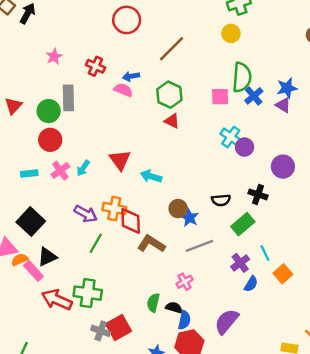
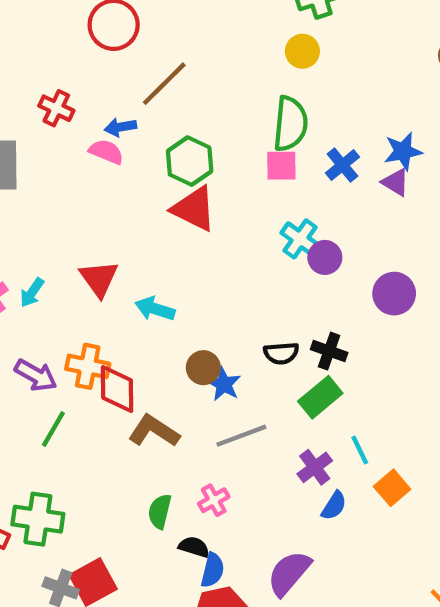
brown line: (172, 49) -> (164, 84), moved
green semicircle: (242, 77) -> (290, 124), moved
red triangle: (172, 121) -> (194, 209), size x1.6
black cross: (258, 194) -> (329, 351), moved
green semicircle: (153, 303) -> (160, 511), moved

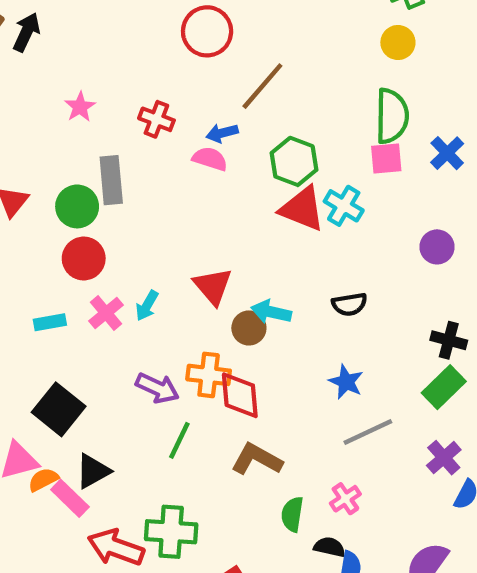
cyan cross: (300, 239) -> (344, 206), moved
black semicircle: (281, 353) -> (349, 304), moved
brown circle: (203, 368) -> (249, 328), moved
brown L-shape: (154, 431) -> (257, 459), moved

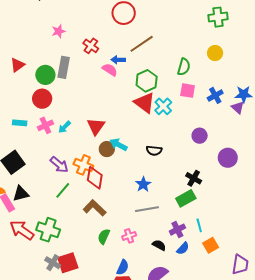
yellow circle: (398, 43) -> (215, 53), moved
green semicircle: (392, 116) -> (184, 67), moved, size x0.7
black semicircle: (329, 547) -> (159, 245), moved

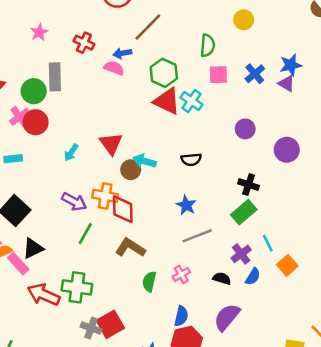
pink cross: (45, 125) -> (20, 117), moved

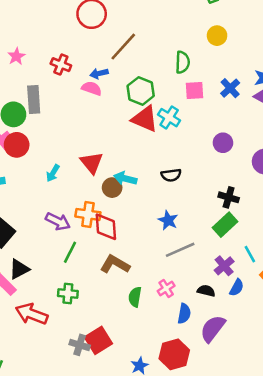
green cross: (77, 287) -> (68, 294), moved, size x0.7
blue semicircle: (181, 316) -> (184, 314), moved

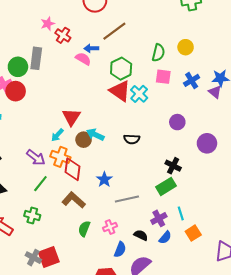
yellow circle: (217, 36) -> (186, 47), moved
pink star: (16, 56) -> (48, 24), moved
cyan arrow: (53, 173) -> (57, 135), moved
blue star: (168, 220) -> (104, 179), moved

